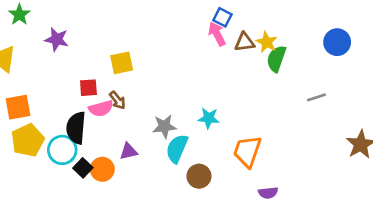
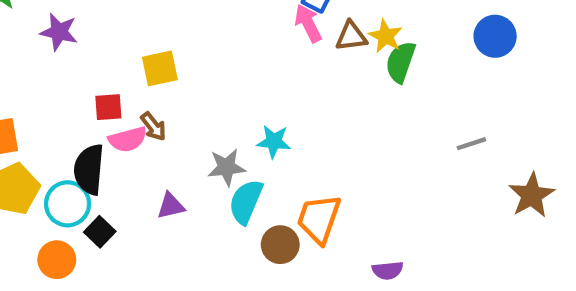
gray line: (316, 97) -> (471, 144), moved
cyan star: (209, 118) -> (274, 142), moved
orange trapezoid: (247, 151) -> (319, 219), moved
orange circle: (102, 169) -> (57, 260), moved

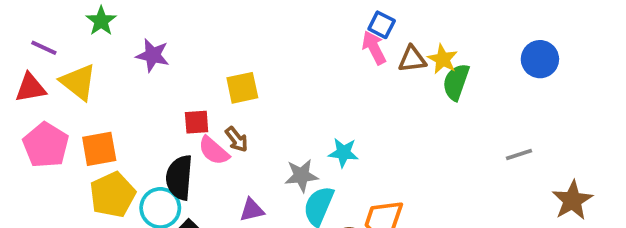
pink semicircle: (128, 139) -> (214, 151), turned 56

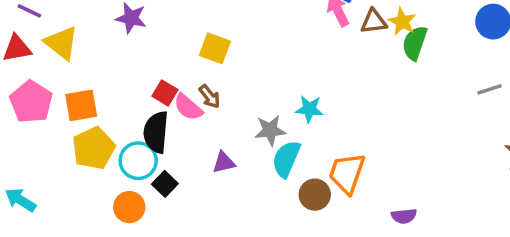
yellow square: (242, 88) -> (215, 48), turned 32
red square: (197, 122) -> (165, 93), moved, turned 35
gray line: (519, 155) -> (490, 89), moved

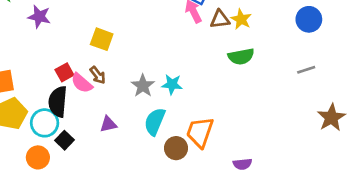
green semicircle: (415, 43) -> (241, 56), moved, turned -120
red square: (165, 93) -> (64, 72), turned 30
gray star: (270, 130) -> (143, 86), moved, turned -30

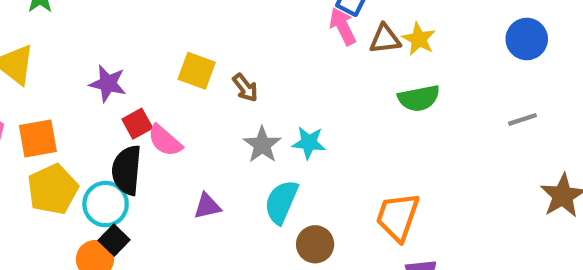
purple star: (39, 17) -> (108, 83), moved
brown arrow: (98, 75) -> (245, 88), moved
orange trapezoid: (200, 132) -> (398, 217), moved
black square: (64, 140) -> (114, 240), moved

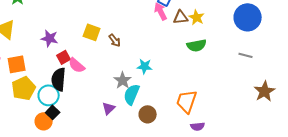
blue circle: (527, 39) -> (248, 17), size x1.4
gray line: (522, 119) -> (246, 55), turned 32
gray star: (262, 145) -> (123, 80), moved
purple triangle: (207, 206) -> (109, 108), moved, turned -32

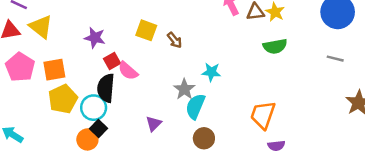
purple triangle: (109, 108) -> (154, 124), moved
brown circle: (148, 114) -> (204, 138), moved

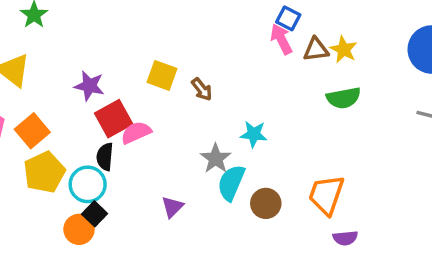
red square: (112, 61) -> (114, 119), size x1.5
orange square: (54, 70) -> (32, 131), turned -30
pink semicircle: (128, 71) -> (136, 133), turned 115
black semicircle: (106, 88) -> (105, 157), size x0.7
brown circle: (204, 138) -> (266, 203), moved

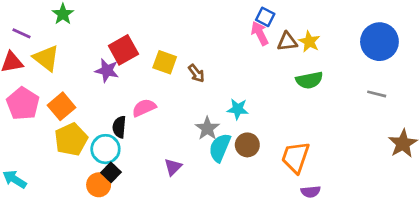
red square: (114, 119) -> (123, 50), moved
brown circle: (266, 203) -> (247, 145), moved

